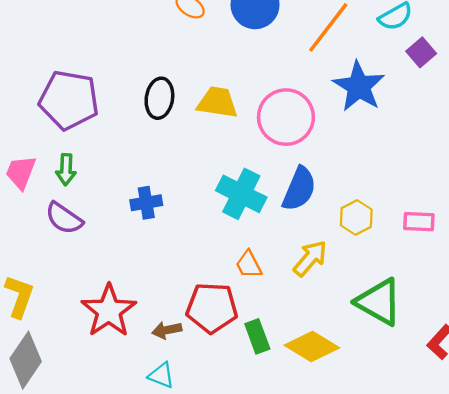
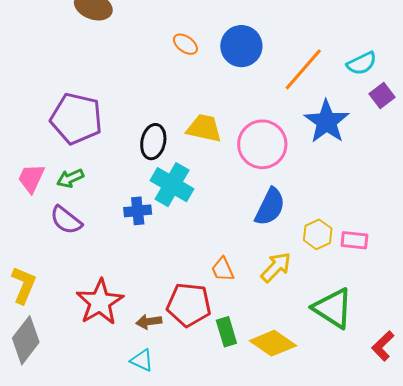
black ellipse: (159, 98) -> (153, 142), moved
green arrow: (66, 170) -> (70, 178), turned 60
cyan cross: (241, 194) -> (172, 185), moved
pink rectangle: (419, 222) -> (354, 240), moved

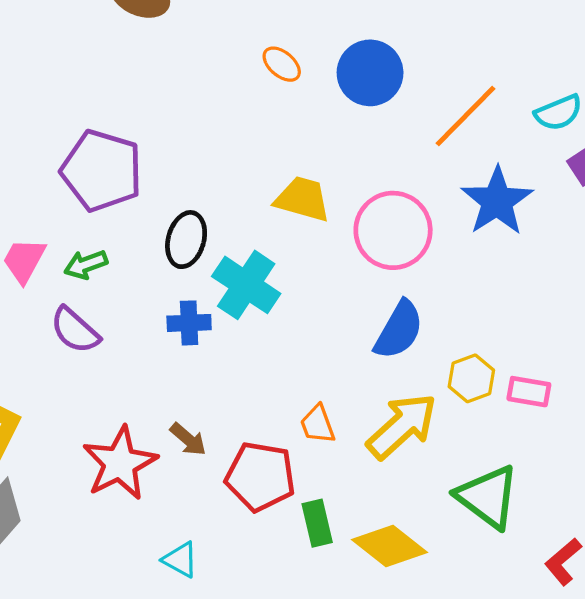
black ellipse: (153, 142) -> (186, 240), moved
yellow arrow: (276, 267) -> (402, 426), size x1.4
brown arrow: (149, 322) -> (188, 439), moved, turned -135

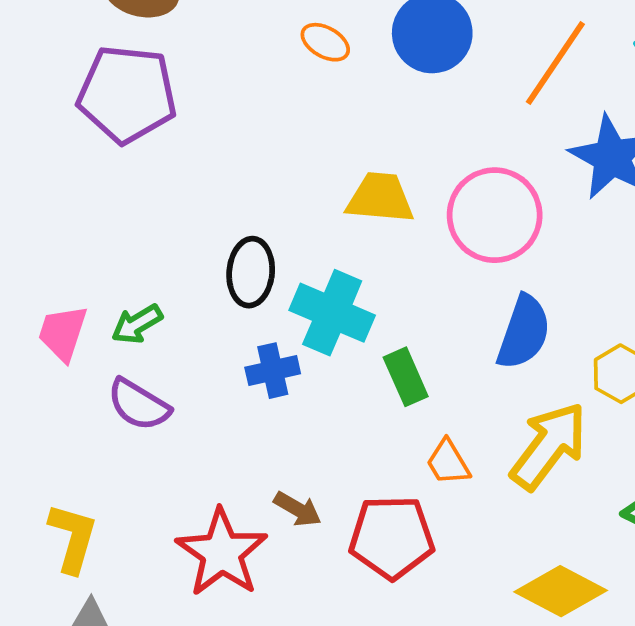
purple pentagon: (102, 171) -> (127, 94), moved
green rectangle: (317, 523) -> (406, 377), moved

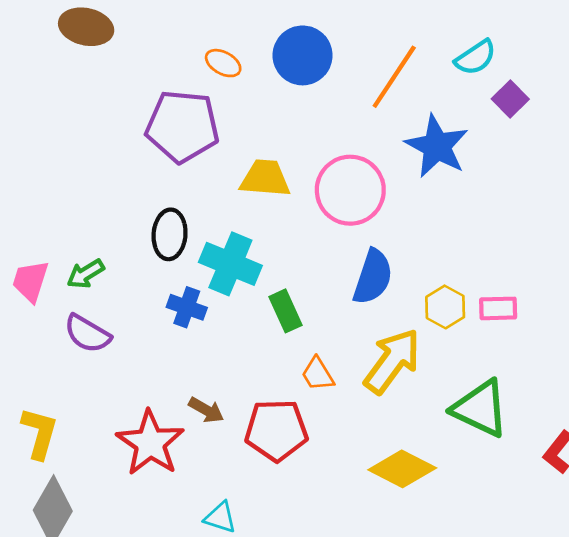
purple pentagon: (127, 94) -> (182, 126), moved
blue cross: (273, 371) -> (187, 307), turned 33

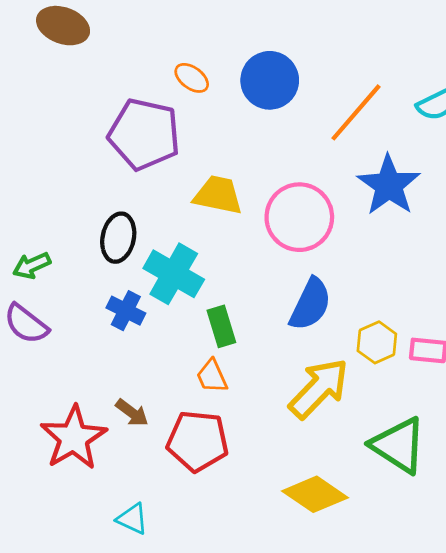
orange trapezoid: (318, 374) -> (212, 376), moved

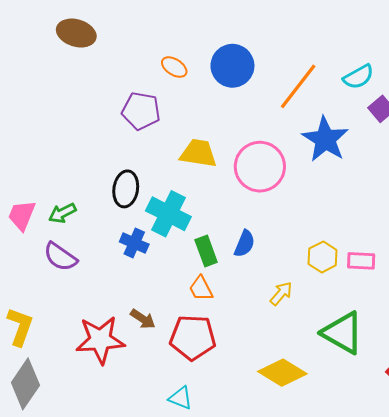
purple pentagon: (144, 134) -> (141, 111), size x0.7
blue semicircle: (310, 304) -> (245, 244), moved, size x0.7
yellow arrow: (319, 388) -> (281, 293), size x0.5
red star: (74, 438) -> (100, 340), turned 30
cyan triangle: (132, 519) -> (181, 398), moved

